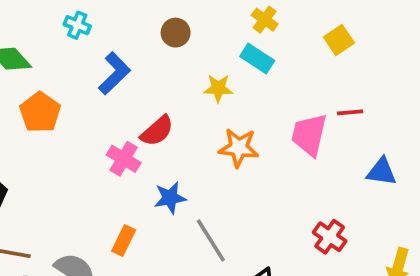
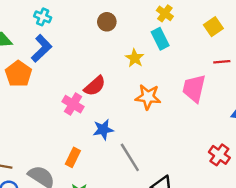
cyan rectangle: (257, 59) -> (160, 39), turned 30
blue L-shape: (114, 73) -> (41, 48), moved
yellow star: (218, 88) -> (135, 58), turned 30
red line: (350, 112) -> (222, 62), moved
red cross: (330, 237) -> (219, 155), moved

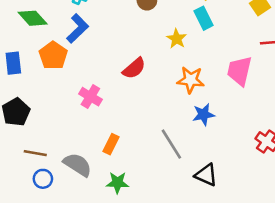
pink cross: (73, 104) -> (90, 97), moved
blue star: (103, 130) -> (204, 115), moved

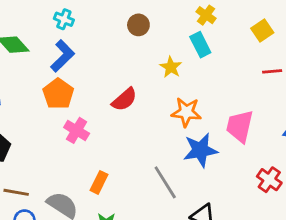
orange pentagon: (53, 55) -> (58, 94), moved
pink trapezoid: (239, 71) -> (240, 126), moved
blue star: (204, 115) -> (200, 150), size x1.4

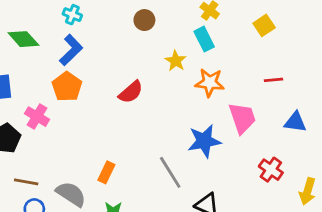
red line: (272, 71) -> (274, 80), moved
orange star: (186, 112) -> (210, 83), moved
pink trapezoid: (240, 126) -> (242, 118), turned 148
pink cross: (77, 130) -> (37, 117), moved

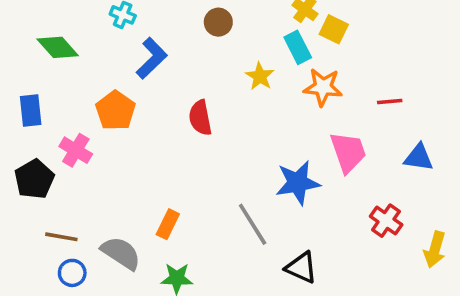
yellow square: (264, 25) -> (334, 29), moved, turned -30
blue L-shape: (71, 50) -> (152, 58), moved
orange star: (210, 83) -> (323, 87), moved
red semicircle: (131, 92) -> (200, 118), turned 120

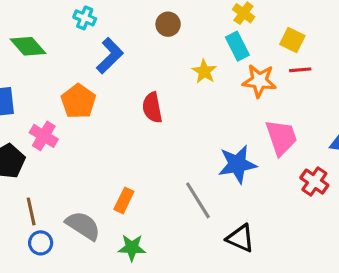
yellow square: (334, 29) -> (292, 40), moved
red line: (390, 102) -> (300, 70), moved
red cross: (386, 221) -> (314, 182), moved
brown line: (61, 237) -> (31, 211), turned 68

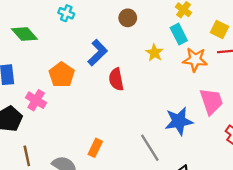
blue L-shape: (110, 56) -> (98, 53), moved

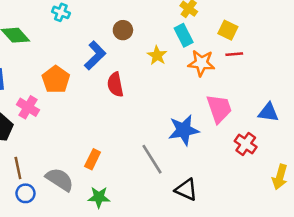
brown circle: (128, 18) -> (123, 30), moved

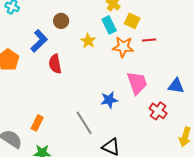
yellow square: (228, 30) -> (132, 21), moved
blue star: (184, 130) -> (109, 100), size x0.7

